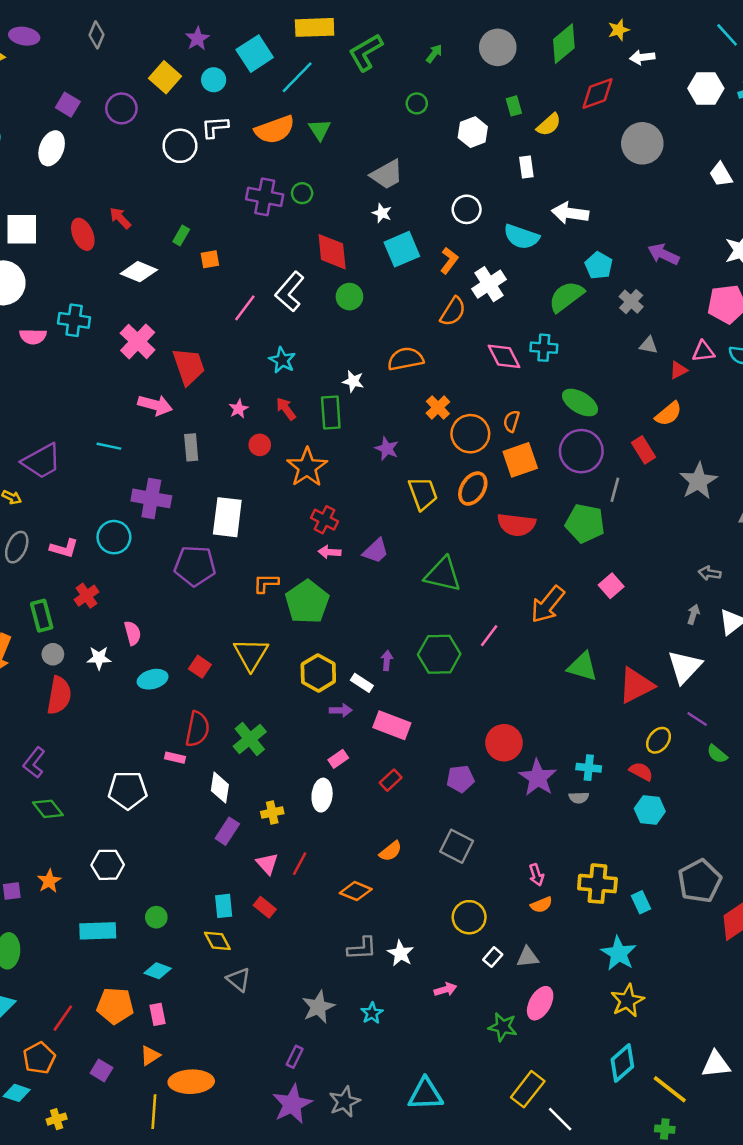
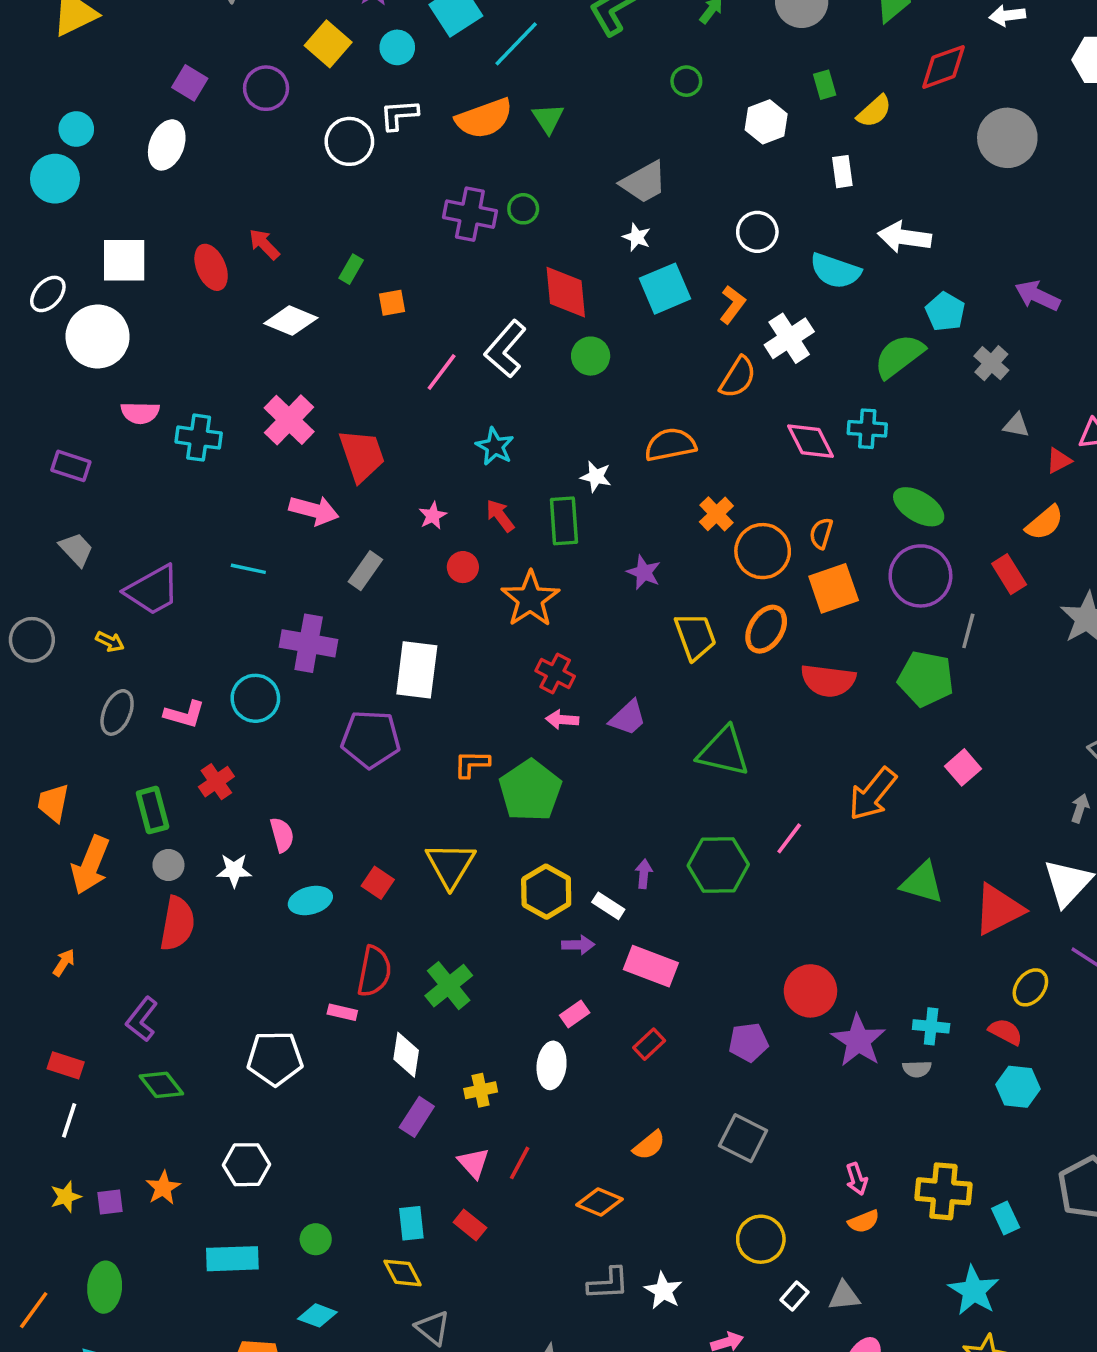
cyan cross: (74, 320) -> (199, 438), moved
gray rectangle: (191, 447) -> (365, 571), turned 40

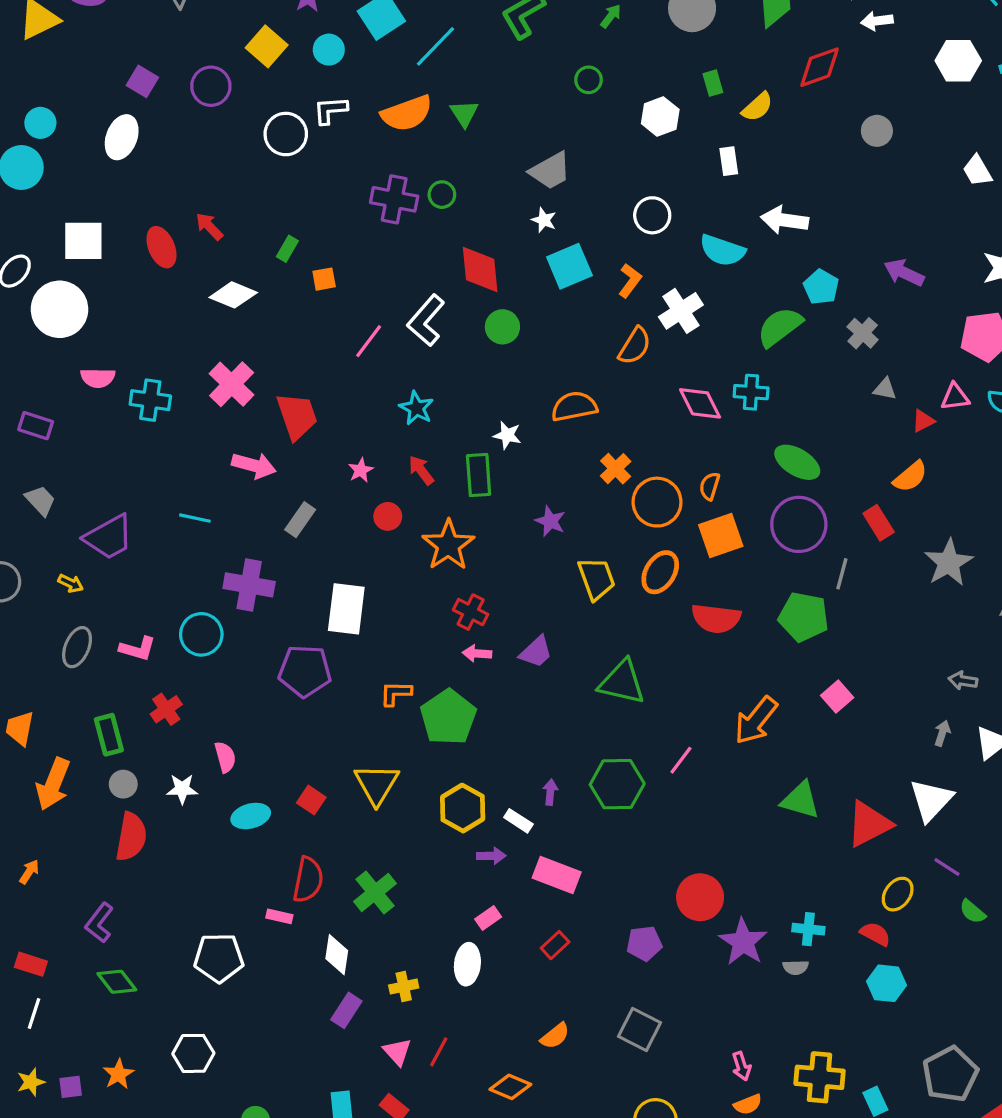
gray circle: (1007, 138) -> (877, 131), size x0.6

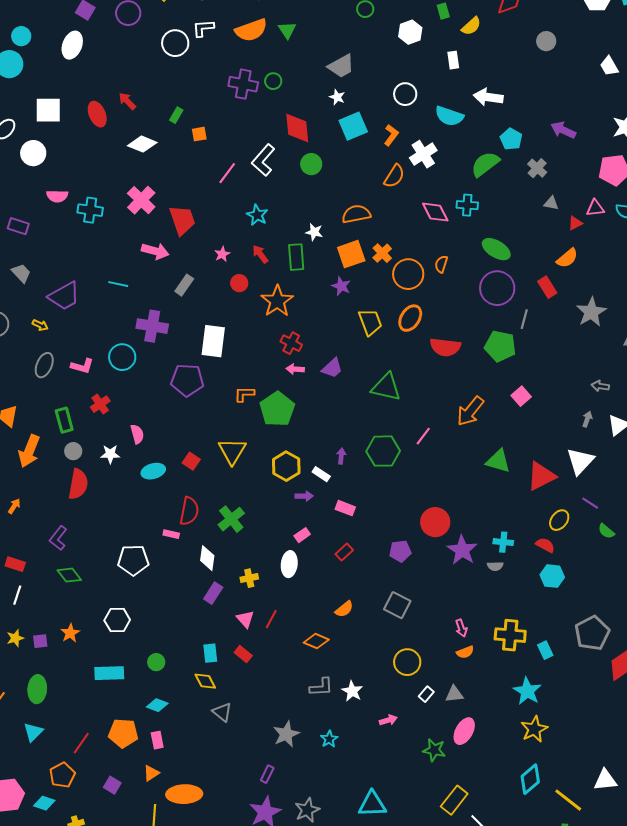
white circle: (60, 309) -> (33, 153), size x0.7
orange square: (721, 536) -> (351, 254), moved
pink rectangle: (557, 875) -> (345, 508), size x0.7

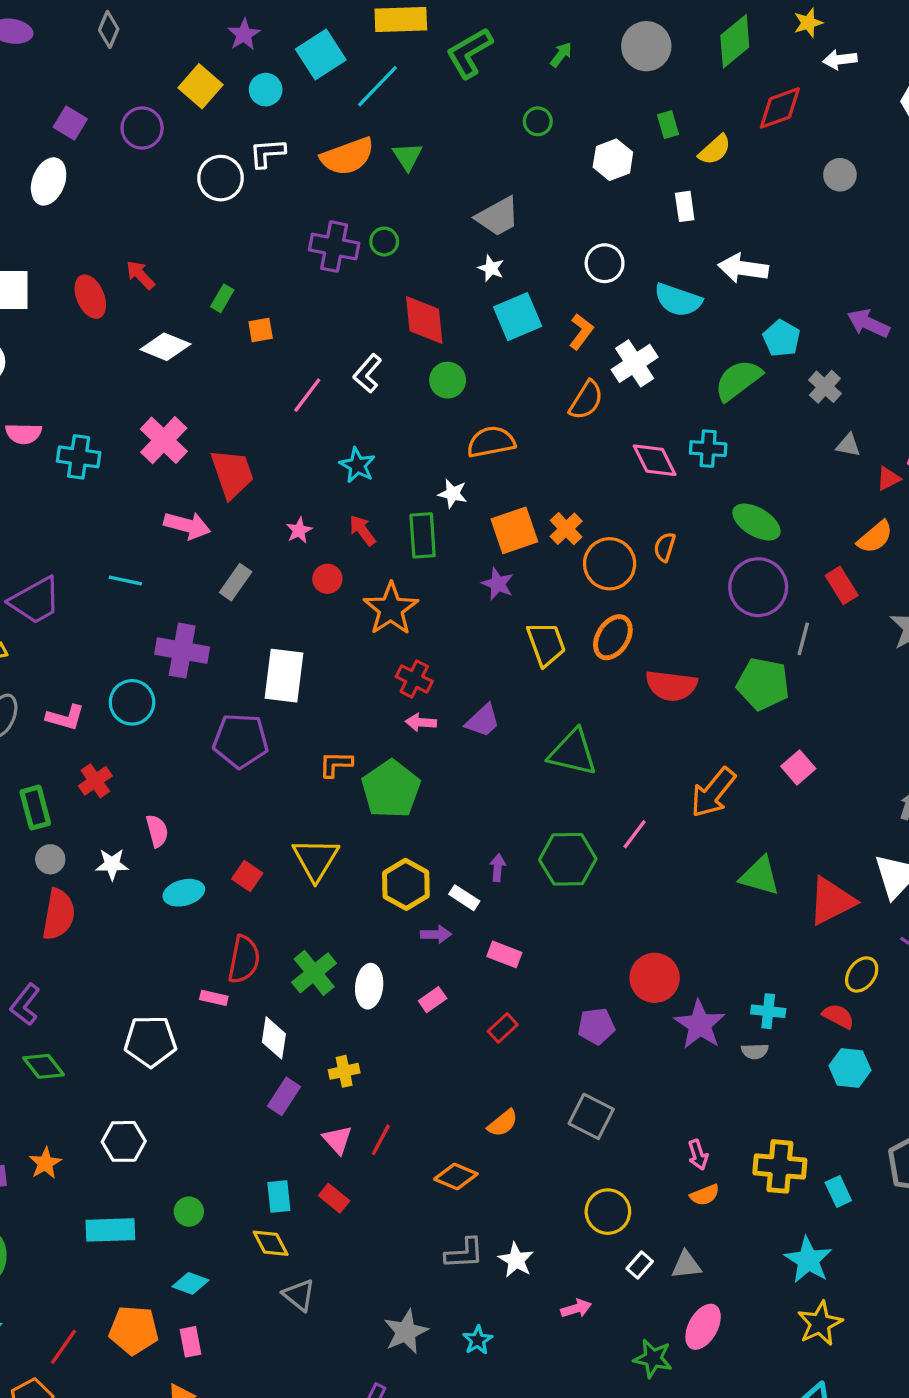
white L-shape: (263, 160) -> (367, 373), size x0.7
orange semicircle: (356, 214) -> (491, 442), moved
white ellipse: (289, 564) -> (369, 986), moved

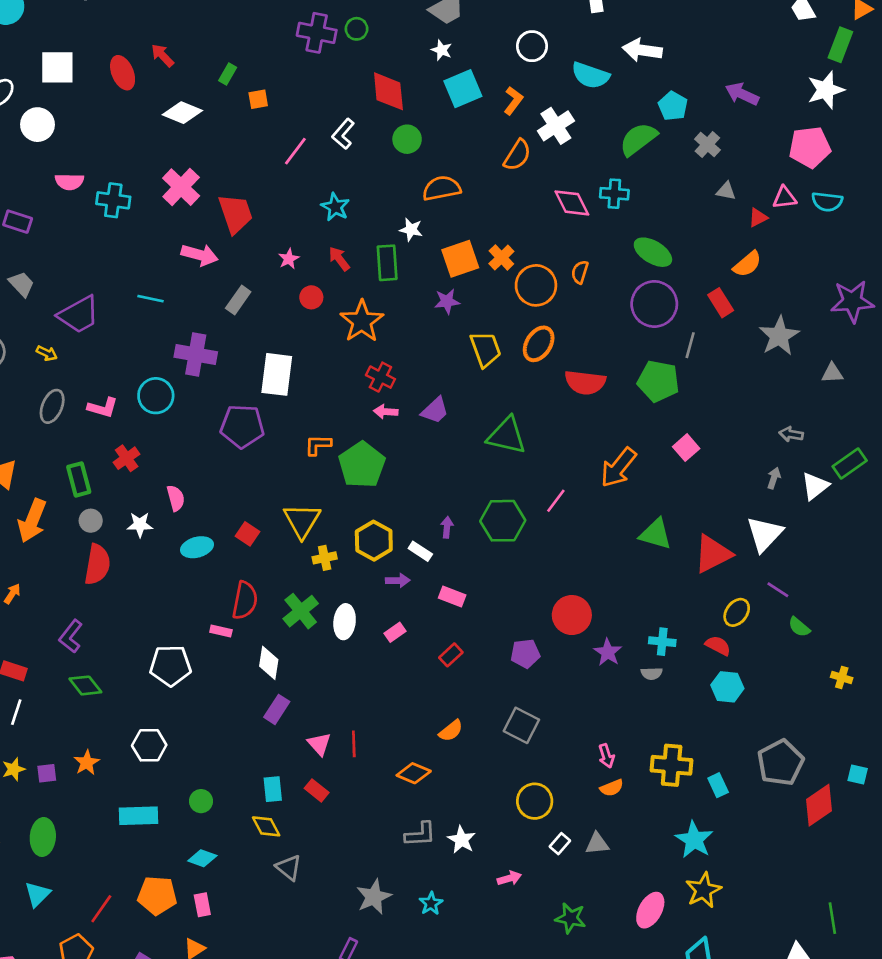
purple star: (498, 584) -> (447, 301), turned -30
purple star: (700, 1025) -> (608, 652), size x0.7
yellow cross: (344, 1071) -> (325, 558), moved
red line: (381, 1140) -> (354, 744), turned -30
pink ellipse: (703, 1327) -> (650, 910), moved

